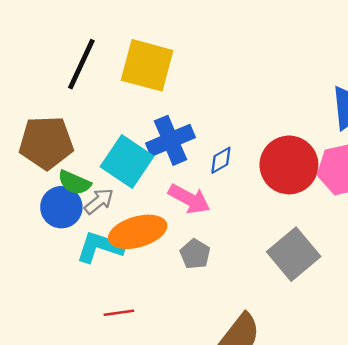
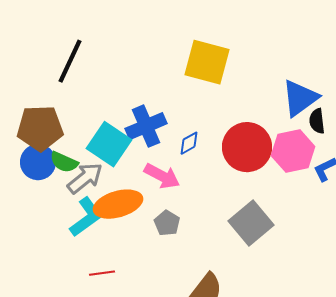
yellow square: (147, 65) -> (207, 62), moved
gray arrow: (99, 201) -> (85, 178), size x1.4
blue circle: (61, 207) -> (38, 162), moved
cyan L-shape: (100, 247) -> (86, 217), turned 126

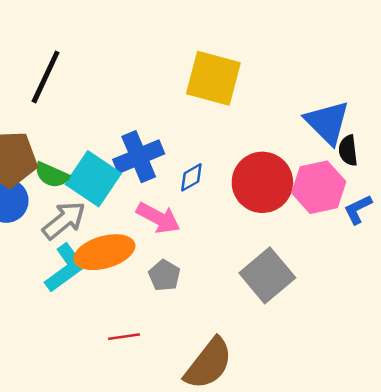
blue triangle: (300, 98) -> (327, 122), turned -39
green semicircle: (64, 162) -> (52, 175), moved
red line: (102, 273) -> (124, 337), moved

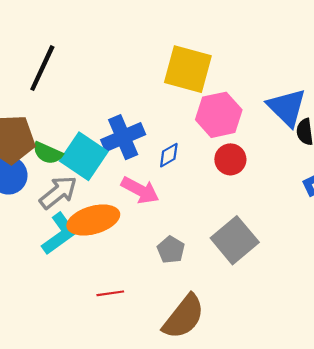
red circle: (262, 182) -> (230, 159), size x0.6
pink hexagon: (319, 187) -> (219, 115), moved
gray pentagon: (164, 275) -> (171, 250), moved

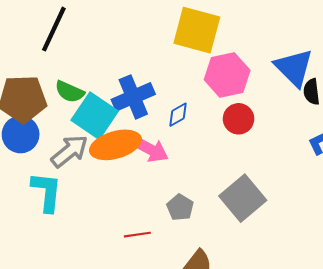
green semicircle: (48, 153) -> (70, 92), moved
orange ellipse: (93, 220) -> (115, 145), moved
cyan L-shape: (59, 234) -> (47, 192), moved, turned -48
red line: (110, 293) -> (137, 235), moved

